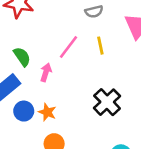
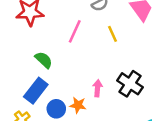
pink line: (68, 47) -> (75, 31), moved
pink arrow: (46, 72) -> (98, 88), moved

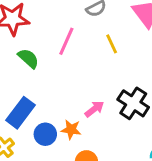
green semicircle: (44, 60) -> (28, 58), moved
pink arrow: (98, 88) -> (94, 109), turned 49

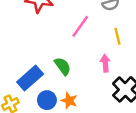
green semicircle: (28, 58) -> (63, 66), moved
pink arrow: (94, 109) -> (105, 63), moved, turned -70

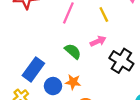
pink arrow: (105, 63) -> (98, 41), turned 84
green semicircle: (63, 66) -> (73, 51), moved

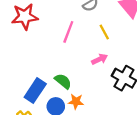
green semicircle: (73, 51) -> (63, 81), moved

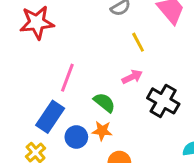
pink line: (68, 32) -> (67, 78), moved
green semicircle: (63, 81) -> (104, 102), moved

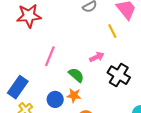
yellow line: (138, 42) -> (112, 31), moved
blue rectangle: (50, 117) -> (18, 87), moved

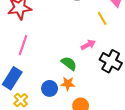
pink line: (50, 56) -> (23, 45), moved

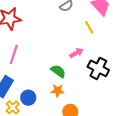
blue circle: (50, 88) -> (28, 98), moved

